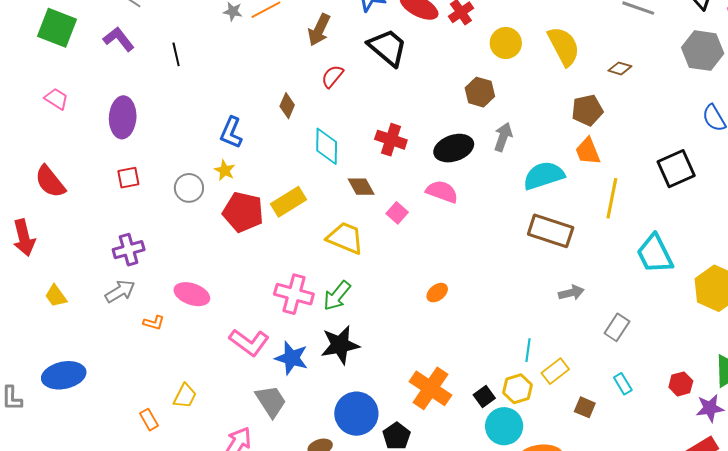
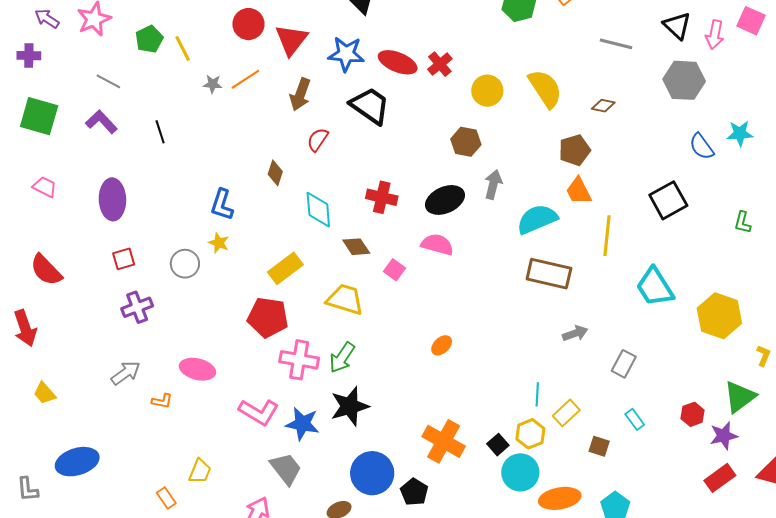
red pentagon: (243, 212) -> (268, 317), moved
purple cross: (129, 250) -> (137, 307), moved
yellow trapezoid: (56, 296) -> (45, 393), moved

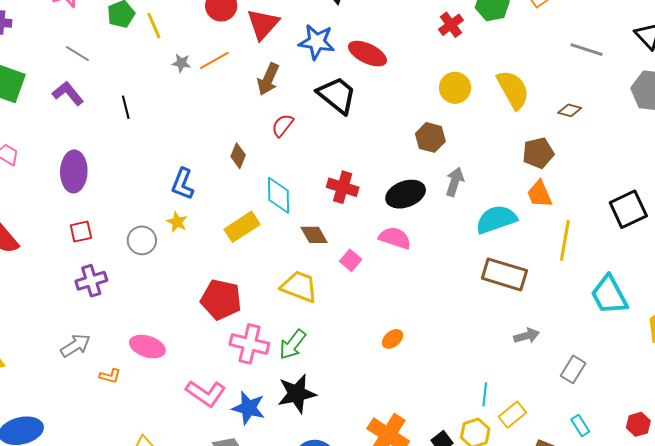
red cross: (440, 64) -> (451, 25), moved
yellow rectangle: (285, 268) -> (242, 227), moved

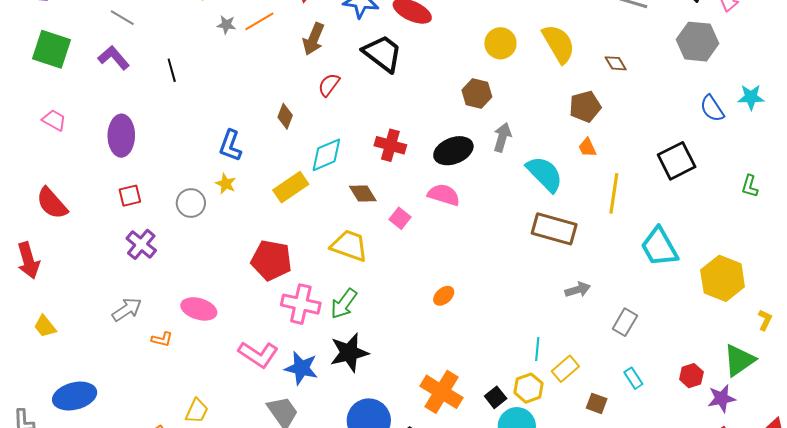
brown diamond: (570, 110) -> (616, 63), turned 45
orange trapezoid: (540, 194) -> (587, 148), size x0.7
cyan diamond: (279, 195) -> (326, 155), turned 69
cyan semicircle: (496, 219) -> (545, 174), turned 66
purple cross: (91, 281) -> (141, 244), turned -32

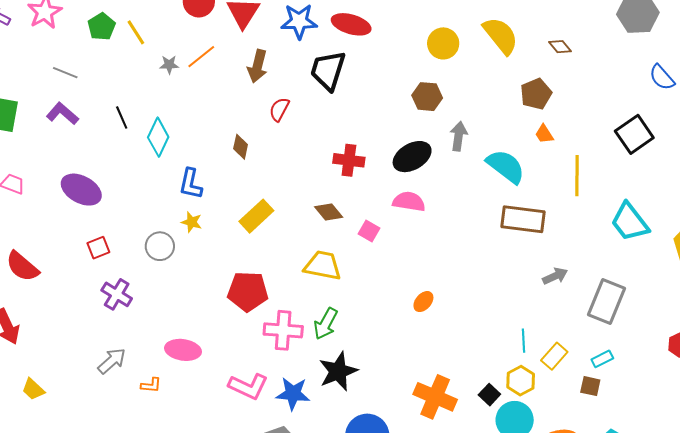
black trapezoid: (383, 53) -> (328, 70), turned -102
purple ellipse: (121, 136) -> (81, 190), turned -54
cyan diamond: (326, 155) -> (158, 137), moved, turned -33
gray rectangle: (625, 322) -> (607, 302), size x1.6
cyan rectangle: (633, 378) -> (602, 359), moved, turned -75

